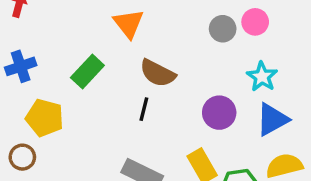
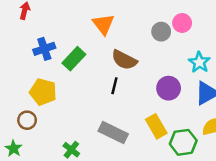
pink circle: (255, 22) -> (182, 23), moved
gray circle: (223, 29) -> (161, 32), moved
blue cross: (21, 66) -> (44, 49), moved

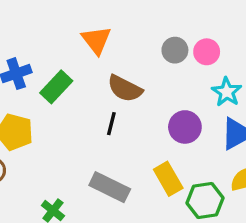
pink circle: (182, 23) -> (207, 52), moved

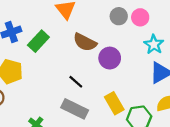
black line: (111, 124) -> (76, 82), moved, turned -63
purple circle: (185, 127) -> (110, 58), moved

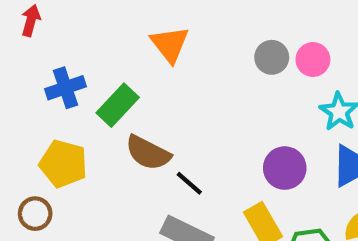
brown semicircle: (85, 42) -> (148, 153), moved
purple circle: (110, 58) -> (285, 168), moved

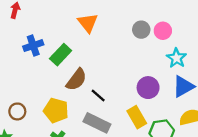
brown semicircle: (148, 153) -> (76, 80), turned -80
yellow pentagon: (63, 164) -> (56, 110), moved

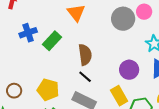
gray circle: (141, 30) -> (123, 19), size x1.5
pink circle: (163, 31) -> (144, 12), moved
brown semicircle: (76, 80) -> (85, 55), moved, turned -45

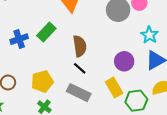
blue cross: (28, 33) -> (19, 39), moved
yellow pentagon: (48, 90) -> (42, 81), turned -30

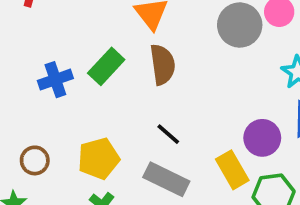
brown semicircle: (80, 46) -> (163, 65), moved
purple circle: (124, 61) -> (262, 138), moved

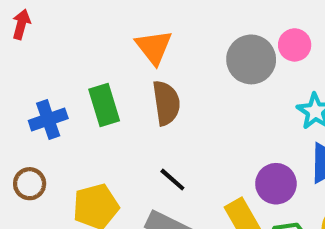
green rectangle: (106, 66) -> (104, 105), turned -60
brown circle: (35, 160) -> (30, 184), moved

